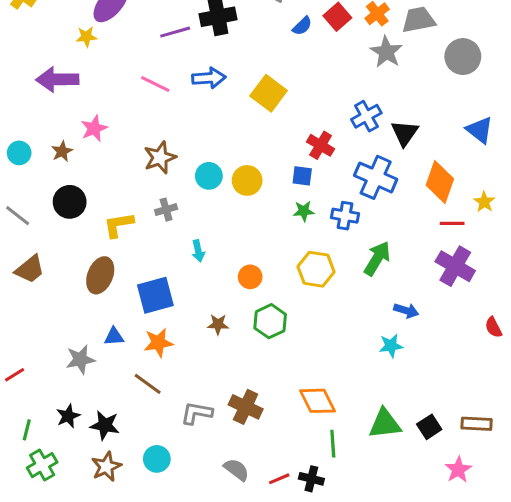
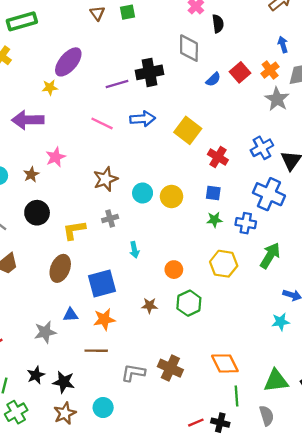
red cross: (321, 145) -> (218, 157), moved
brown line: (148, 384) -> (96, 351), turned -35
gray semicircle: (236, 470) -> (267, 416), moved, turned 36

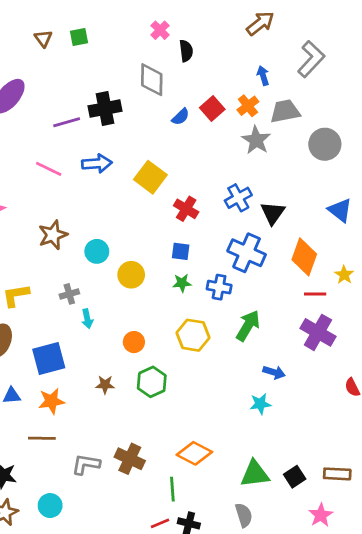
yellow circle: (172, 196) -> (131, 275), moved
gray cross: (110, 219) -> (69, 294), moved
orange diamond: (225, 363) -> (194, 453), turned -36
green line: (236, 396) -> (172, 489), moved

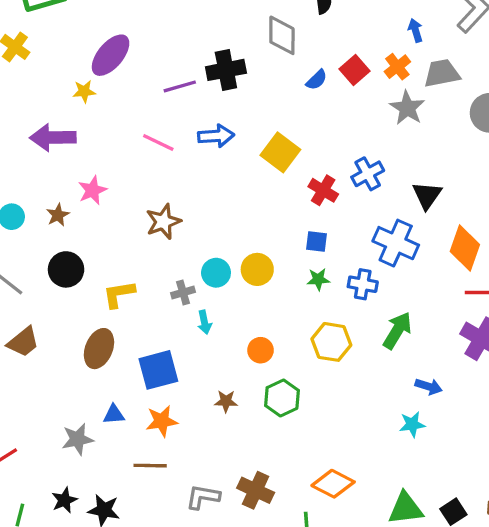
blue cross: (238, 198) -> (368, 174), moved
cyan circle: (97, 251) -> (216, 273), moved

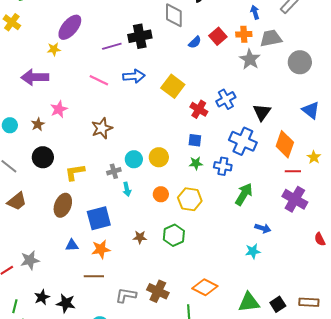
orange cross: (397, 67) -> (244, 34), turned 35
yellow hexagon: (331, 342) -> (190, 199), moved
orange circle: (261, 350) -> (161, 194), moved
gray star: (78, 439) -> (30, 260), moved

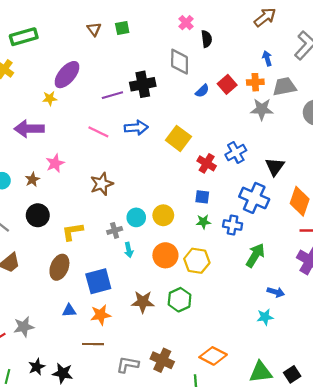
gray star: (250, 59) -> (262, 109), turned -30
orange circle: (161, 194) -> (165, 255), size x1.5
brown star: (140, 237) -> (143, 302), size x1.5

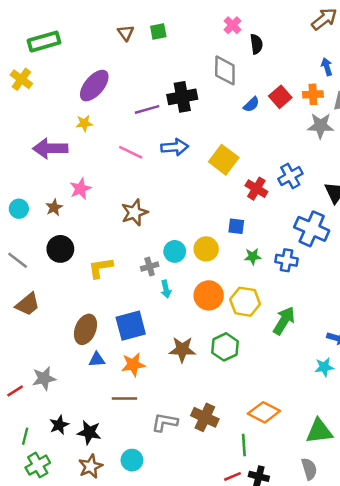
yellow star: (50, 98) -> (84, 123), moved
blue square: (202, 197) -> (236, 226), moved
green arrow: (255, 255) -> (284, 321), moved
brown ellipse: (59, 267) -> (85, 329), moved

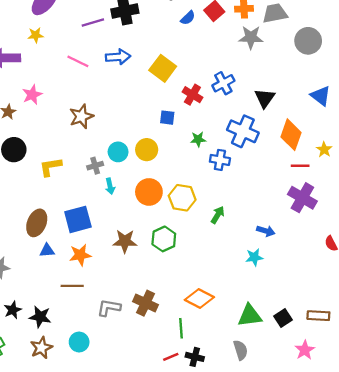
blue square: (236, 226) -> (167, 118), moved
green star: (253, 256) -> (198, 139), moved
green arrow: (284, 321) -> (218, 215), size x0.7

